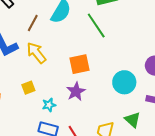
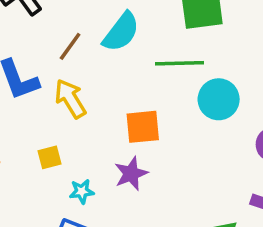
green line: (96, 26) -> (179, 63), turned -64
cyan circle: (124, 82) -> (219, 99), moved

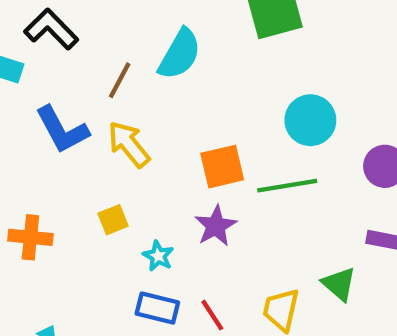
green line: (179, 63) -> (287, 186), moved
cyan star: (82, 191) -> (158, 256), turned -30

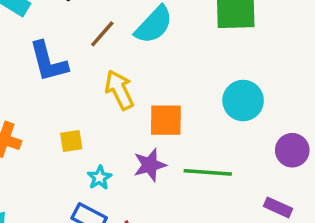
yellow arrow: (129, 144) -> (119, 90), moved
green line: (287, 186) -> (208, 172), moved

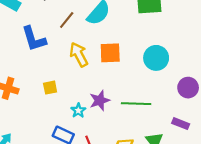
orange square: (166, 120) -> (110, 53), moved
cyan star: (100, 178) -> (78, 111), moved

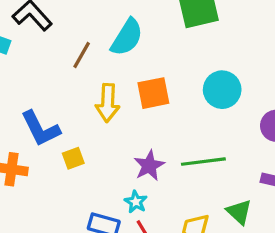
blue L-shape: (34, 39) -> (41, 129), moved
yellow arrow: (79, 55) -> (108, 103), turned -140
cyan star: (78, 111) -> (136, 202), moved

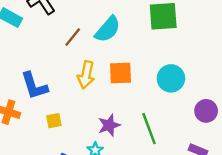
yellow square: (73, 158) -> (54, 121), moved
green line: (203, 162) -> (149, 129), turned 68

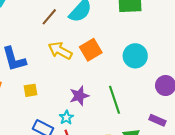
orange square: (121, 73) -> (91, 50), turned -30
yellow arrow: (86, 75) -> (60, 51), turned 105

